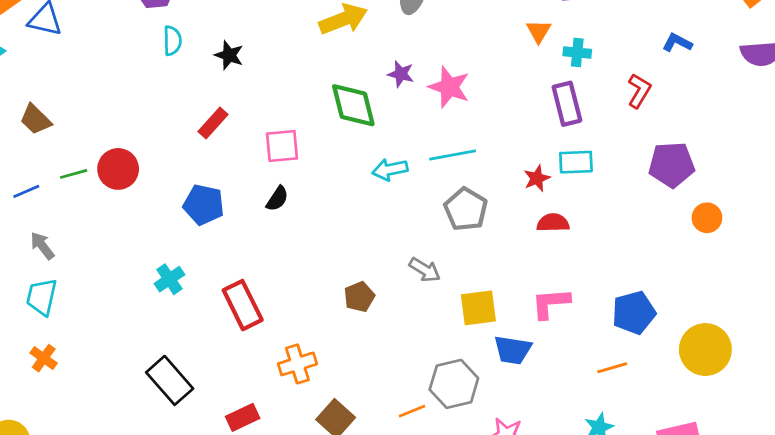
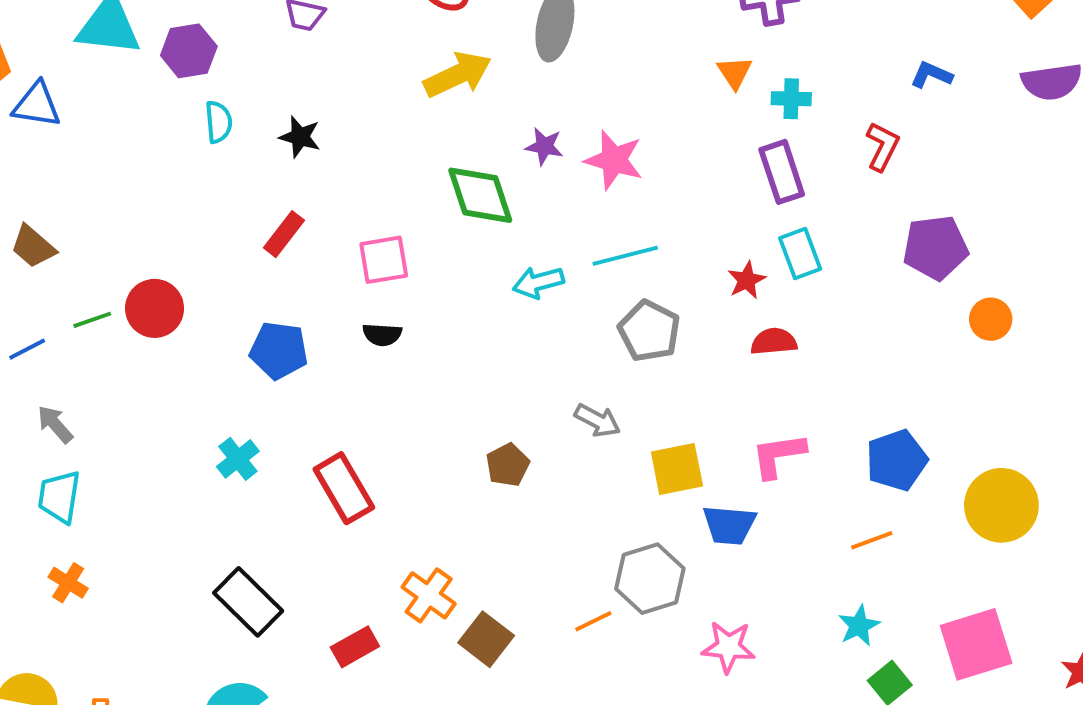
cyan rectangle: (576, 162) -> (800, 253), turned 76
black semicircle: (277, 199) -> (382, 335), turned 64
orange cross: (297, 364) -> (429, 595), moved, turned -33

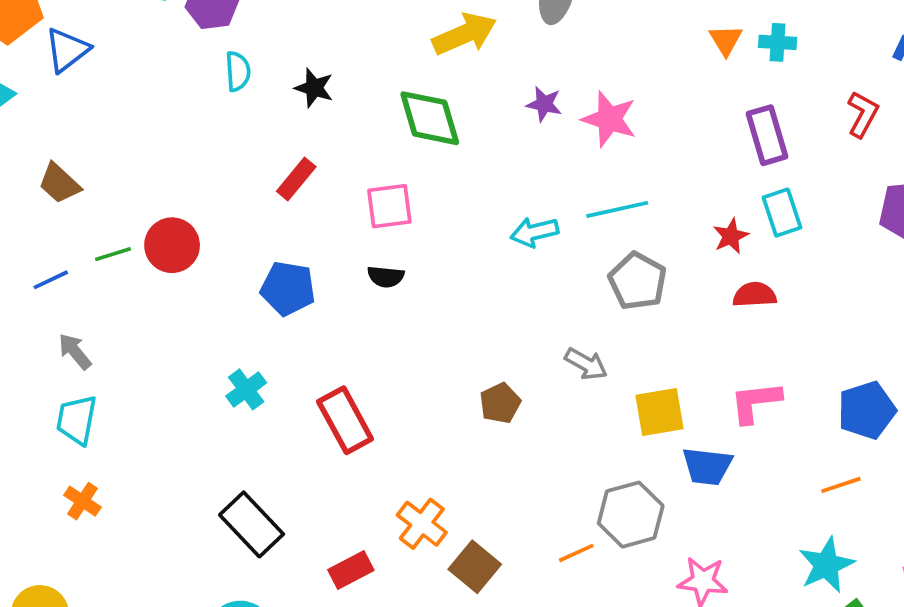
cyan cross: (791, 99) -> (778, 42), moved
blue triangle: (37, 105) -> (67, 50), turned -48
green diamond: (480, 195) -> (430, 118), moved
cyan star: (859, 626) -> (826, 565), size x1.4

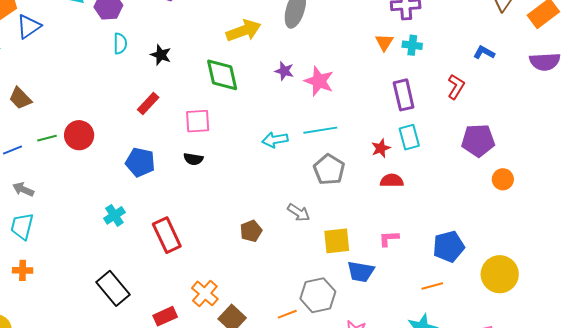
gray arrow: (75, 351) -> (23, 189), turned -30
pink L-shape: (755, 402) -> (389, 239), size x0.7
orange cross: (82, 501) -> (23, 270), turned -36

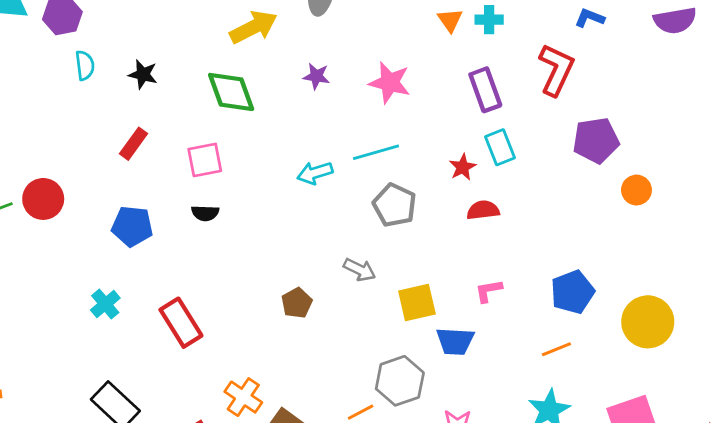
pink star: (319, 81) -> (390, 83), moved
red L-shape: (456, 87) -> (556, 70), size x1.5

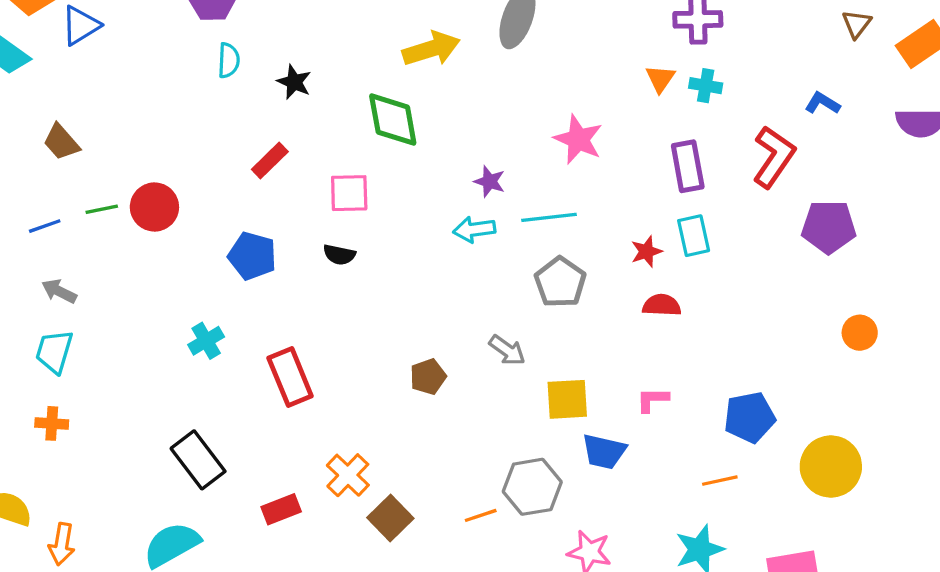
purple star: (316, 76) -> (490, 181), moved
purple pentagon: (596, 140) -> (829, 227), moved
orange circle: (636, 190) -> (860, 333), moved

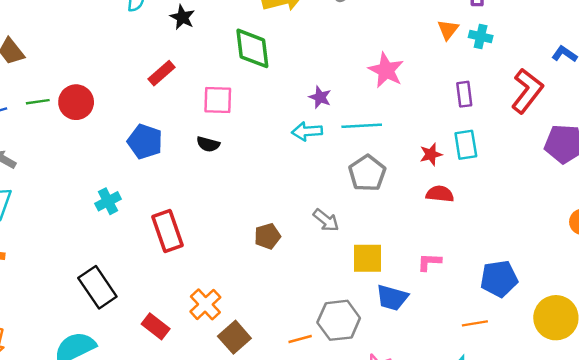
purple rectangle: (688, 166) -> (464, 94), size x0.7
red rectangle: (281, 509) -> (156, 326), turned 56

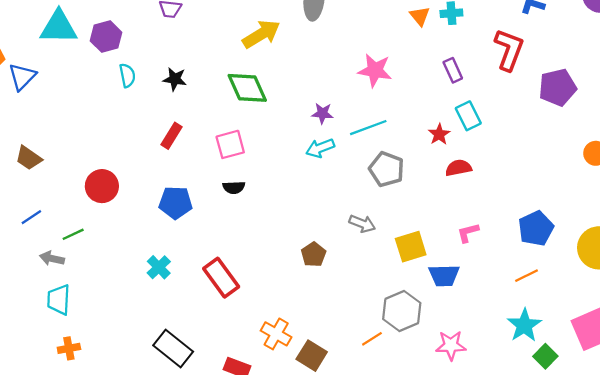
green line: (38, 102) -> (73, 234), moved

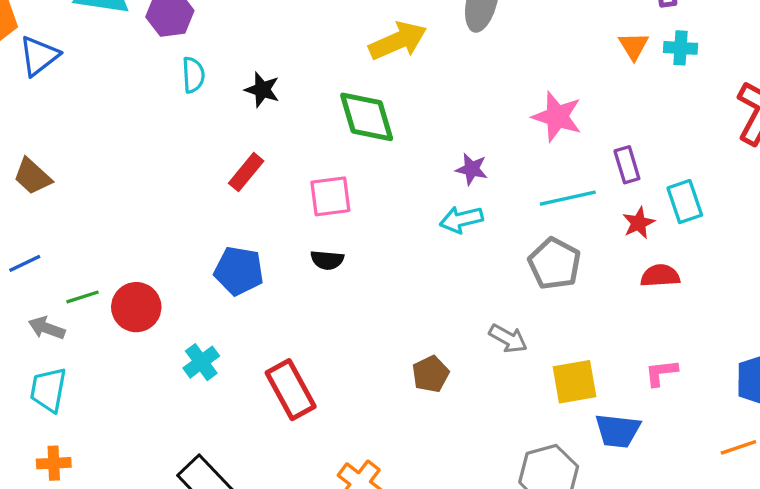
purple rectangle: (453, 70) -> (627, 165), moved
cyan line: (368, 128) -> (568, 198), moved
red circle: (102, 186) -> (136, 307), moved

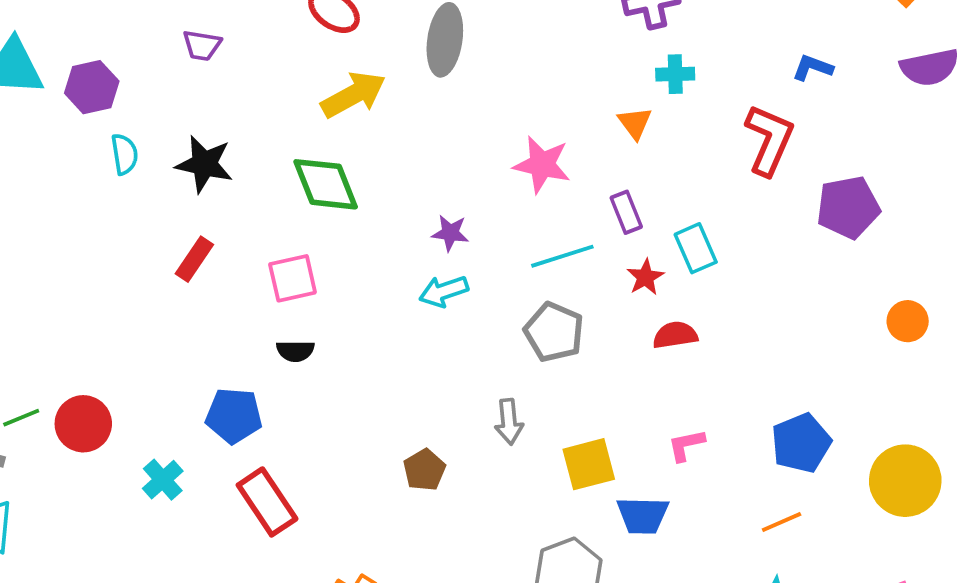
orange triangle: (634, 46) -> (635, 123), moved
black star: (262, 90) -> (204, 164), size x1.4
blue pentagon: (239, 271) -> (234, 416), moved
gray arrow: (508, 338) -> (509, 422), turned 60

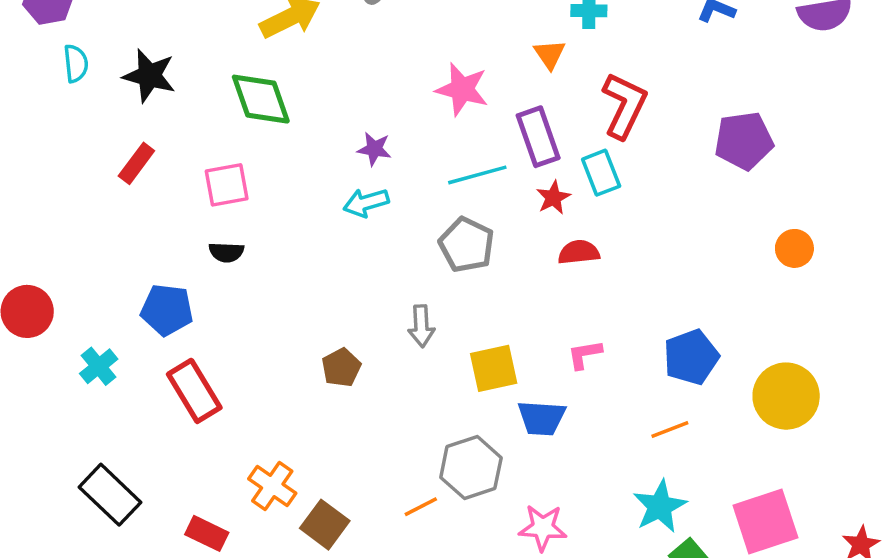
red L-shape: (769, 140) -> (624, 105), moved
purple rectangle: (626, 212) -> (538, 137), size x1.5

